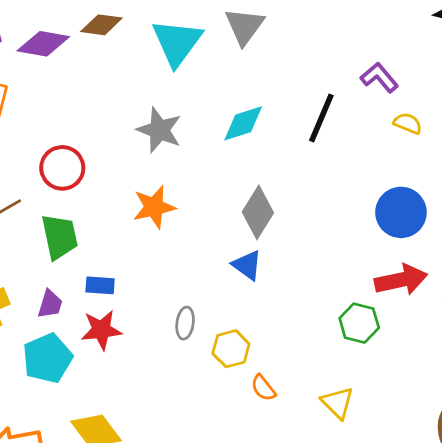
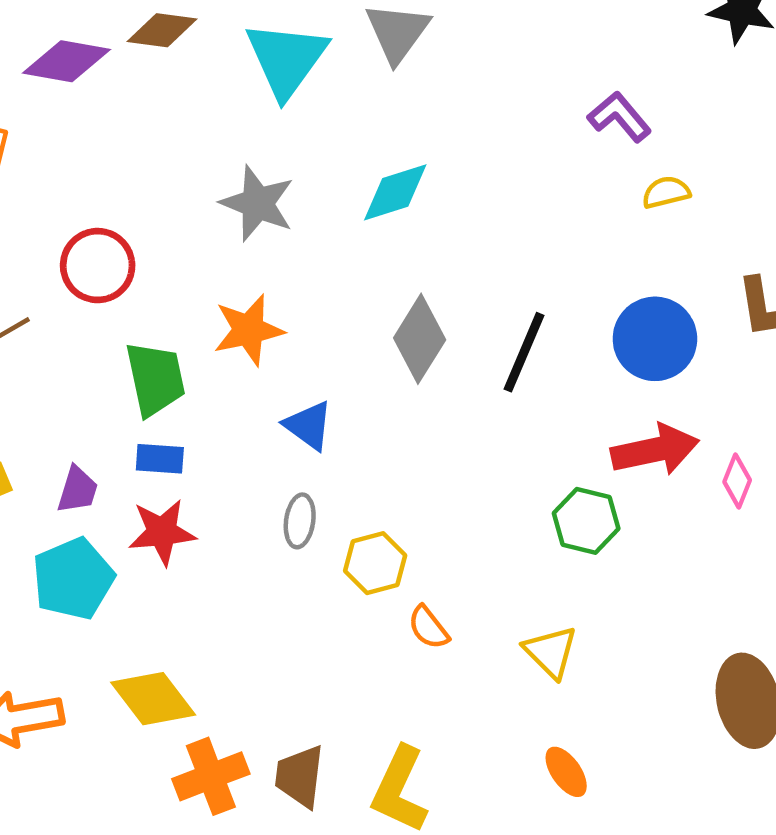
black line: (321, 118) -> (524, 352), moved
yellow semicircle: (408, 123) -> (666, 192), turned -36
green trapezoid: (60, 237) -> (155, 379), moved
blue triangle: (247, 265) -> (309, 425), moved

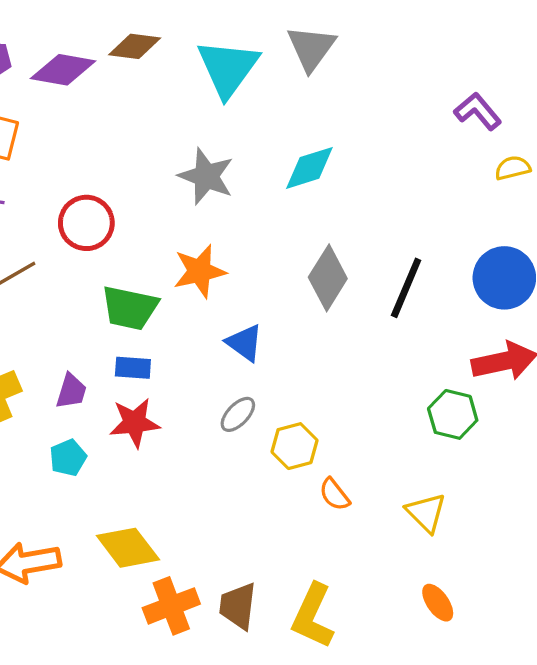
green trapezoid: (155, 379) -> (130, 308), turned 114
gray ellipse: (300, 521) -> (238, 414), turned 36
cyan pentagon: (73, 579) -> (68, 458), size x0.6

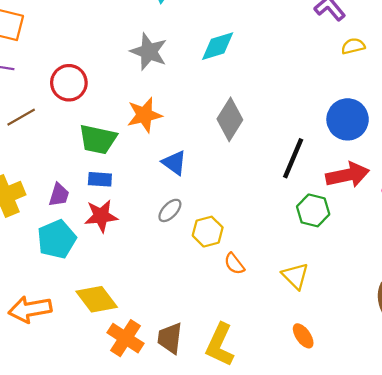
black line: (406, 288) -> (293, 158), moved
cyan pentagon: (68, 458) -> (57, 239), size x1.6
orange cross: (171, 606) -> (126, 338), turned -36

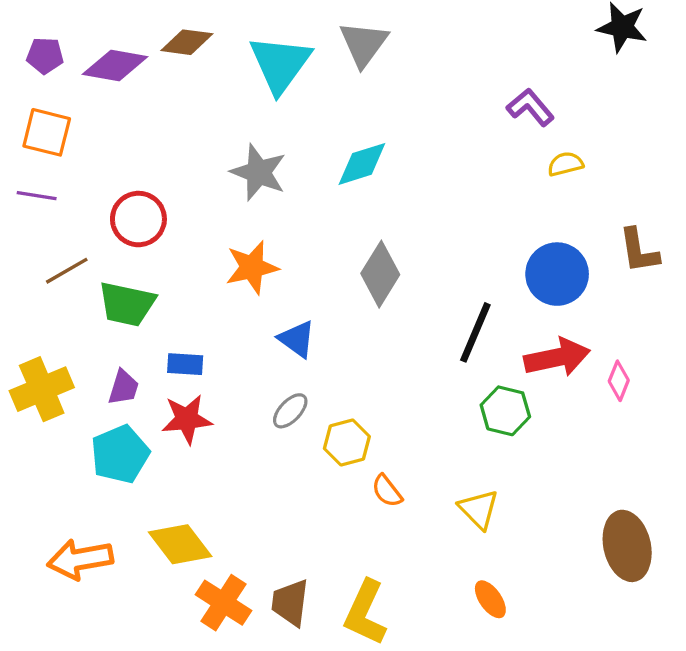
green trapezoid: (98, 139) -> (127, 304), moved

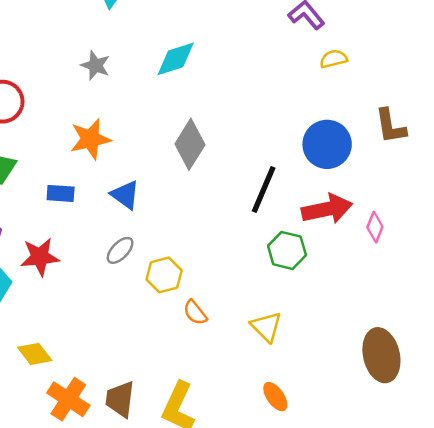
gray star: (259, 172) -> (95, 65), size x0.7
blue rectangle: (185, 364) -> (61, 193), moved
yellow diamond: (180, 544) -> (35, 354), size x0.7

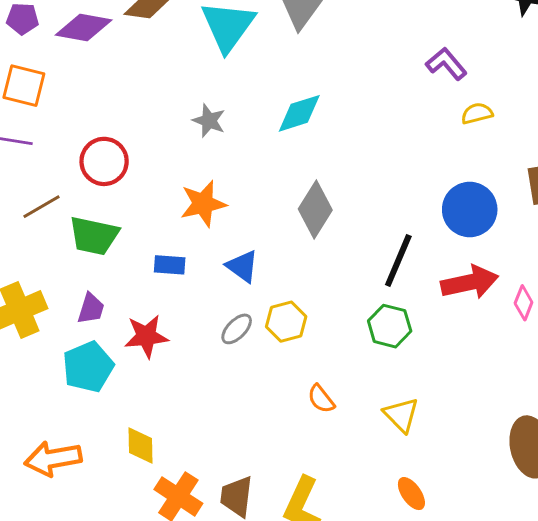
green hexagon: (287, 250) -> (390, 326), moved
yellow hexagon: (164, 275) -> (286, 322), moved
yellow diamond: (35, 354) -> (140, 445), turned 36

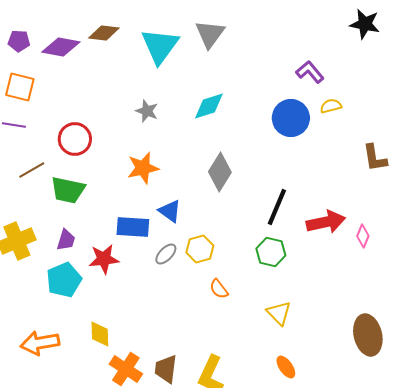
blue circle: (470, 210) -> (291, 118), moved
blue rectangle: (170, 265) -> (133, 227), moved, size x1.5
orange semicircle: (321, 399) -> (219, 289), moved

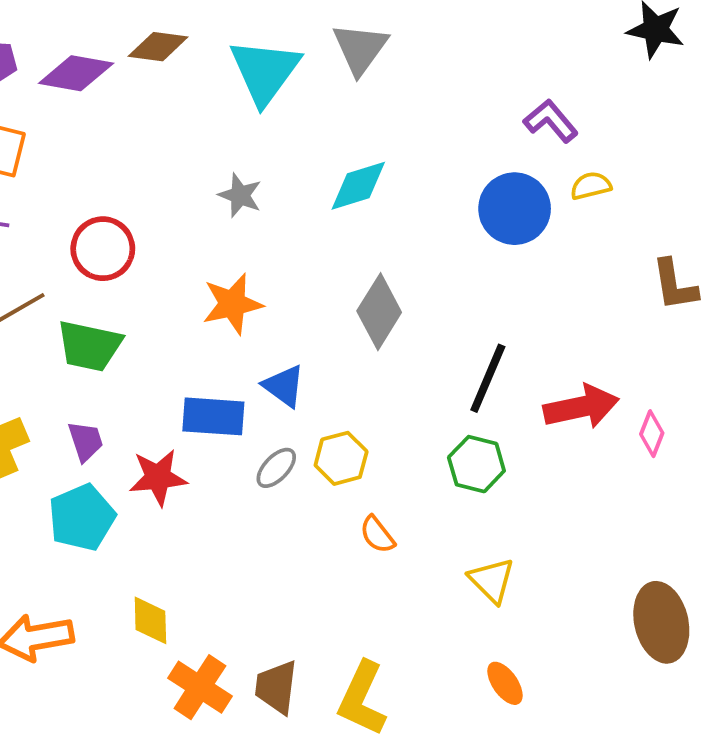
purple trapezoid: (66, 240) -> (86, 441), turned -35

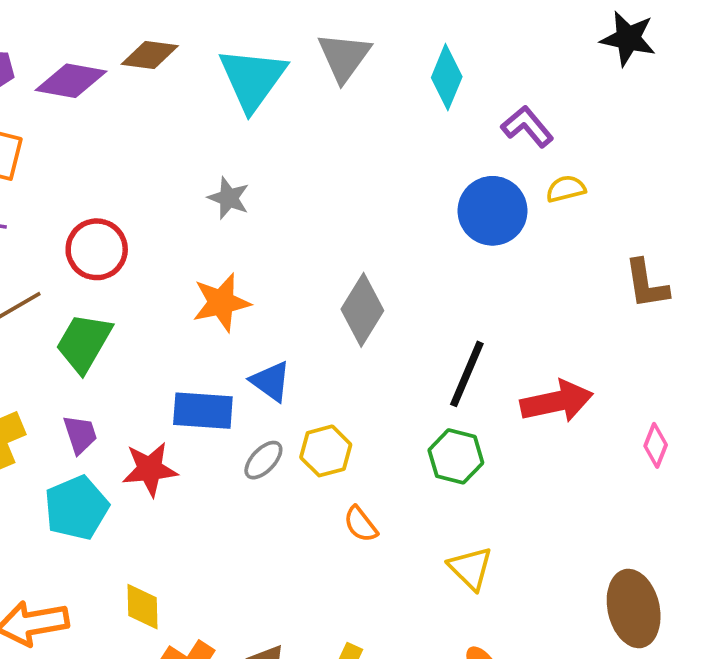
cyan diamond: (358, 186) -> (447, 77), moved, turned -50
green trapezoid: (89, 346) -> (84, 343), turned 108
pink diamond: (652, 434) -> (656, 445), moved

